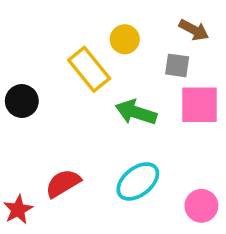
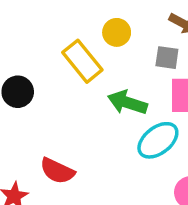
cyan ellipse: (138, 181) -> (158, 140), moved
red semicircle: (63, 183) -> (57, 171), turned -124

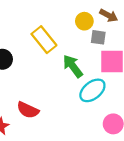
yellow circle: (117, 32) -> (84, 21), moved
green arrow: (127, 103) -> (73, 66), turned 35

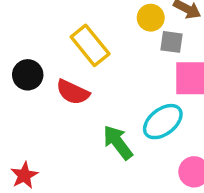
green arrow: (73, 66) -> (118, 142), moved
red semicircle: (28, 110) -> (73, 92), moved

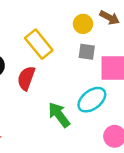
gray square: (171, 42) -> (87, 52), moved
red semicircle: (73, 92) -> (26, 78), turned 85

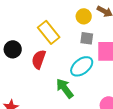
cyan ellipse: (92, 100) -> (82, 66), moved

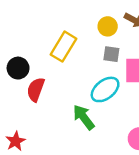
yellow rectangle: (49, 32) -> (63, 47), turned 70
red semicircle: (39, 59) -> (36, 89), moved

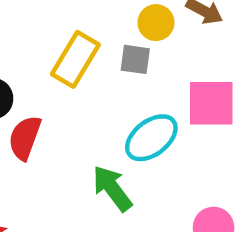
gray square: (111, 54) -> (135, 59), moved

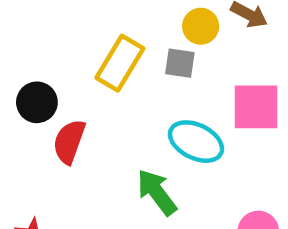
cyan ellipse: (151, 138) -> (196, 142), turned 64

